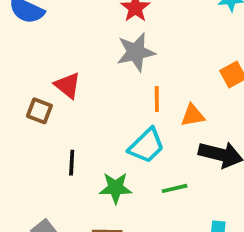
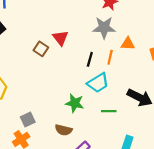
orange triangle: (193, 115) -> (128, 44), moved
black line: (72, 163) -> (90, 59), moved

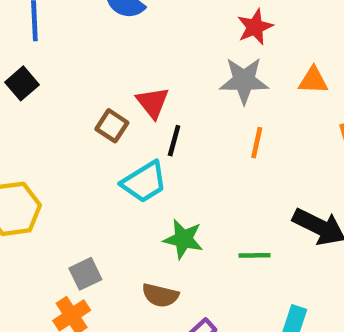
orange triangle: (128, 44) -> (313, 80), moved
black line: (90, 59) -> (174, 141), moved
cyan trapezoid: (98, 83) -> (144, 182), moved

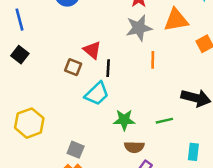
orange triangle: (313, 80) -> (176, 20), size x1.5
gray square: (85, 274) -> (76, 150), turned -30
brown semicircle: (160, 295) -> (134, 147), moved

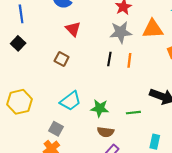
red triangle: (92, 50) -> (73, 29), moved
black line: (108, 68) -> (109, 59), moved
cyan trapezoid: (97, 94) -> (70, 101), moved

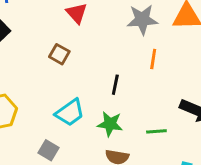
black line: (109, 59) -> (115, 85), moved

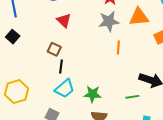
black line: (115, 85) -> (61, 66), moved
green line: (156, 131) -> (132, 97), moved

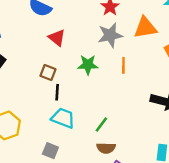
cyan trapezoid: (65, 89) -> (63, 118), turned -115
green star: (92, 94) -> (88, 65), moved
green line: (132, 97) -> (101, 125), moved, turned -40

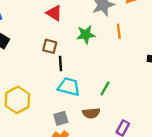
brown semicircle: (106, 148) -> (91, 113), moved
gray square: (50, 151) -> (61, 118), turned -32

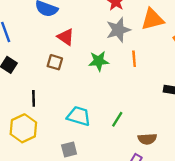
brown square: (50, 46) -> (55, 62), moved
black line: (60, 64) -> (34, 98), moved
brown semicircle: (91, 113) -> (147, 139), moved

